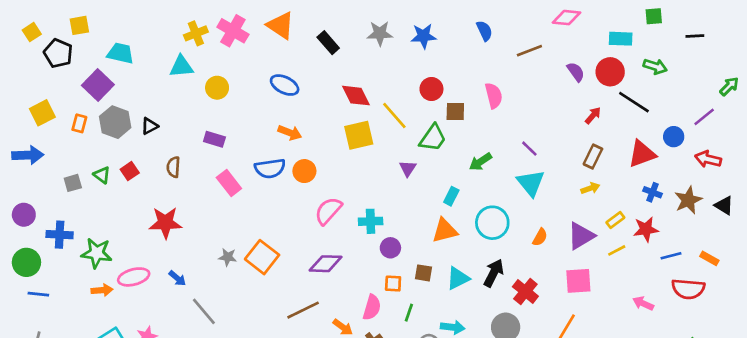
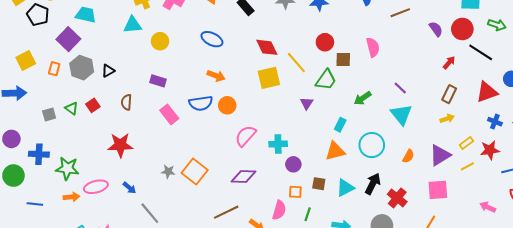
blue line: (38, 294) -> (35, 204), moved

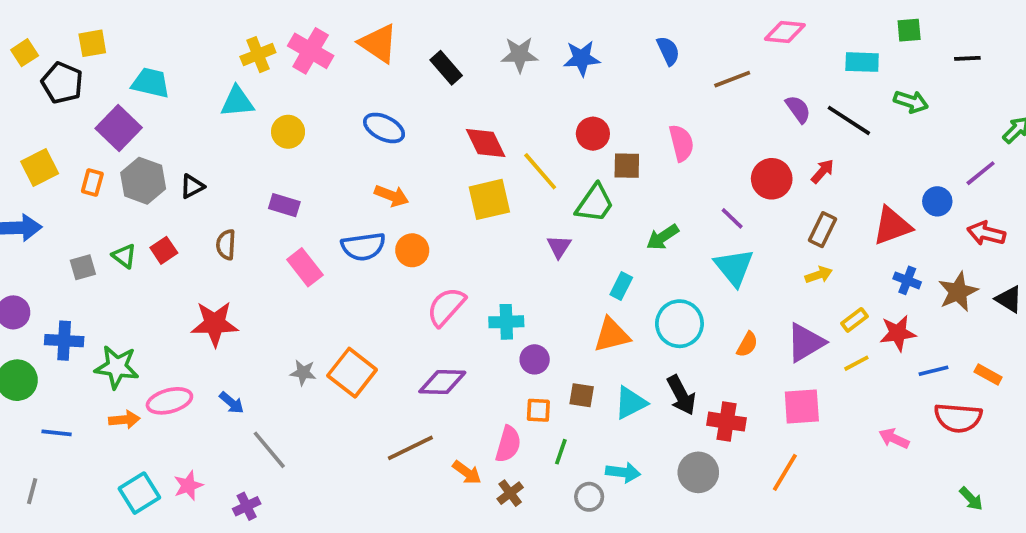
red circle: (462, 29) -> (772, 179), moved
black line: (481, 52) -> (849, 120), moved
black arrow: (373, 184) -> (681, 395), turned 125
red cross: (397, 198) -> (727, 422), turned -30

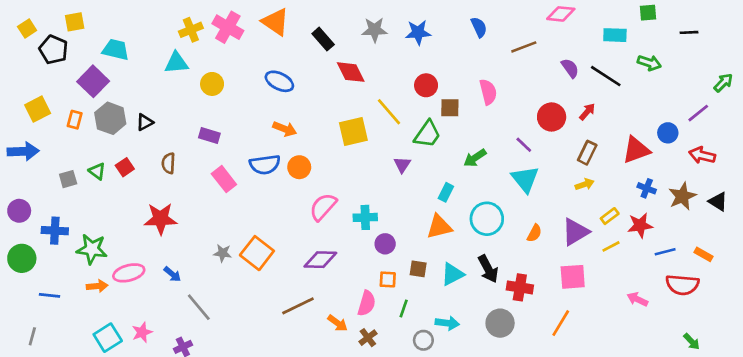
red diamond: (486, 143) -> (351, 72), moved

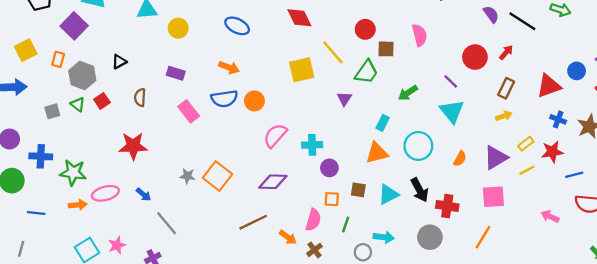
gray hexagon: (110, 118) -> (82, 76), moved
orange arrow: (285, 129) -> (229, 67), moved

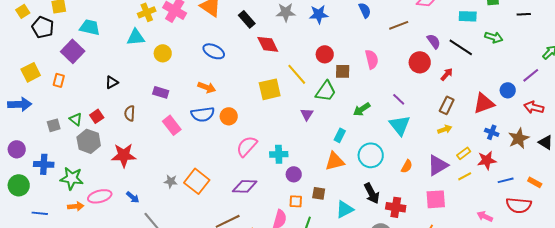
red circle: (475, 57) -> (420, 62), moved
gray hexagon: (82, 76) -> (89, 141), moved
cyan triangle: (388, 194) -> (345, 209), moved

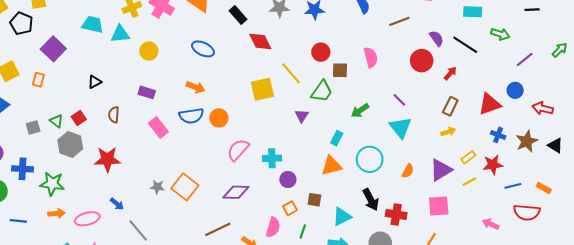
cyan trapezoid: (90, 27) -> (93, 25), moved
purple line: (531, 75) -> (525, 60), moved
pink ellipse: (100, 196) -> (87, 219), moved
orange square: (296, 201) -> (290, 208), turned -32

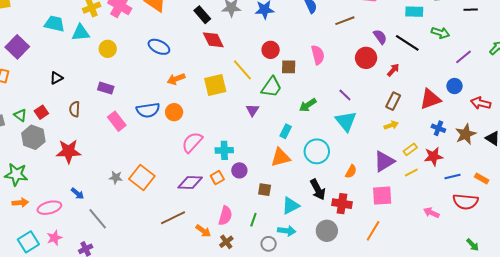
black rectangle: (238, 15) -> (202, 15), moved
orange arrow: (196, 87) -> (176, 79), moved, turned 138
orange semicircle: (408, 171) -> (351, 171), moved
orange square: (290, 208) -> (217, 177), moved

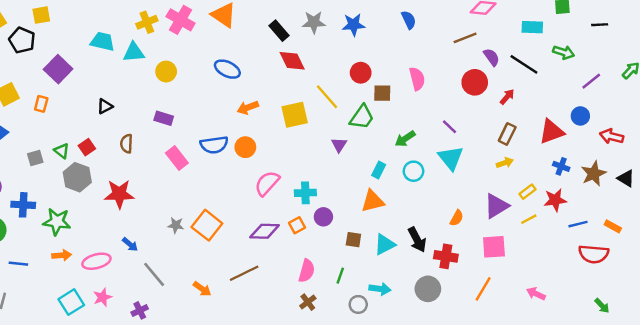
brown line: (345, 21) -> (465, 38), moved
cyan circle: (317, 151) -> (413, 171), moved, size x0.7
cyan triangle: (291, 206) -> (385, 244), moved
pink arrow: (431, 213) -> (536, 294), moved
orange arrow: (203, 231) -> (202, 289), moved

